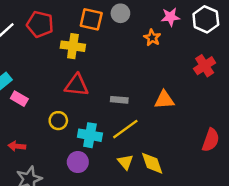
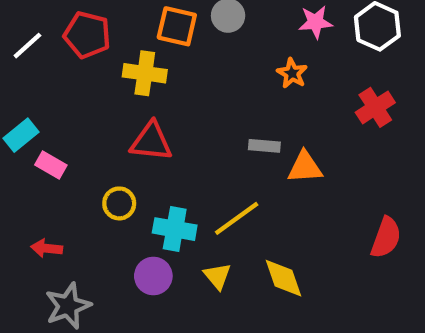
orange star: (152, 38) -> (292, 73), moved
gray rectangle: (119, 100) -> (264, 146), moved
yellow triangle: (125, 162) -> (217, 276), moved

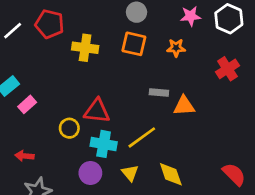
orange square: (177, 26) -> (134, 44), moved
orange star: (292, 73) -> (176, 48), turned -30
red triangle: (151, 142) -> (97, 111), moved
pink rectangle: (51, 165) -> (27, 104), turned -72
red semicircle: (386, 238) -> (234, 174), moved, turned -65

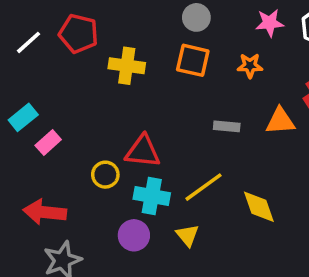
orange triangle: (184, 106) -> (280, 121), moved
red arrow: (24, 156) -> (45, 212), size x1.6
yellow diamond: (171, 174) -> (259, 207), moved

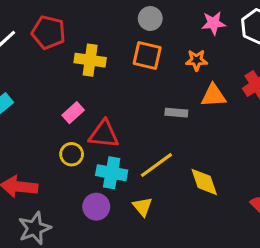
orange triangle: (280, 121) -> (213, 96), moved
pink rectangle: (48, 142) -> (73, 113), moved

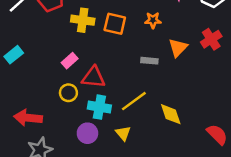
orange square: (147, 56) -> (115, 24), moved
orange star: (196, 60) -> (153, 20), moved
orange triangle: (213, 96) -> (178, 48), turned -42

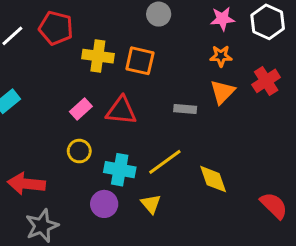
orange star: (153, 20) -> (221, 56), moved
red triangle: (93, 77) -> (121, 111), moved

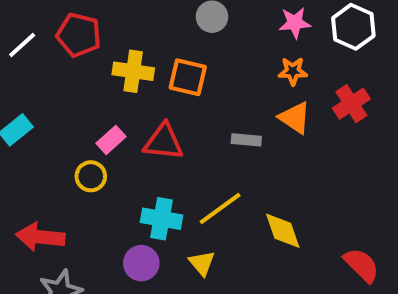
orange triangle: (222, 92) -> (295, 118), turned -40
yellow circle: (79, 151) -> (91, 176), moved

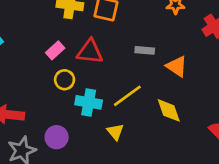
orange triangle: (295, 118) -> (177, 66), moved
yellow circle: (91, 176) -> (65, 80), moved
purple circle: (141, 263) -> (57, 137), moved

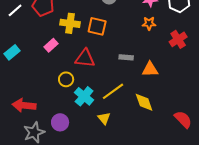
pink rectangle: (55, 50) -> (51, 45), moved
orange triangle: (177, 66) -> (150, 69), turned -36
cyan cross: (89, 102) -> (84, 96), turned 30

